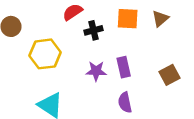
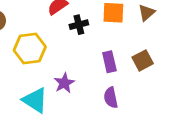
purple star: (96, 71) -> (64, 83), moved, turned -30
brown square: (170, 75) -> (143, 60), moved

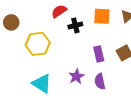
purple star: (64, 83) -> (76, 76), moved

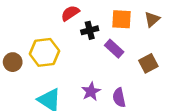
brown circle: (11, 22) -> (13, 62), moved
purple rectangle: (99, 54) -> (114, 49), moved, turned -35

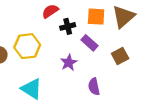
brown triangle: (152, 19) -> (123, 17), size x1.6
purple star: (91, 91) -> (69, 63), moved

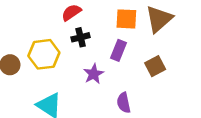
black cross: (68, 26) -> (81, 37), moved
purple rectangle: (90, 43) -> (118, 50), turned 70

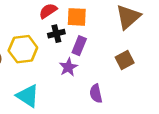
orange square: (126, 19) -> (77, 17), moved
purple rectangle: (118, 50) -> (79, 46), moved

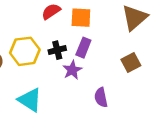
black cross: (56, 34) -> (57, 50), moved

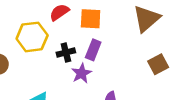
yellow hexagon: (25, 51) -> (32, 37), moved
brown square: (131, 63) -> (158, 64), moved

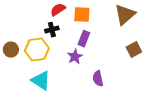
yellow hexagon: (32, 37) -> (37, 50), moved
black cross: (66, 53) -> (52, 30), moved

